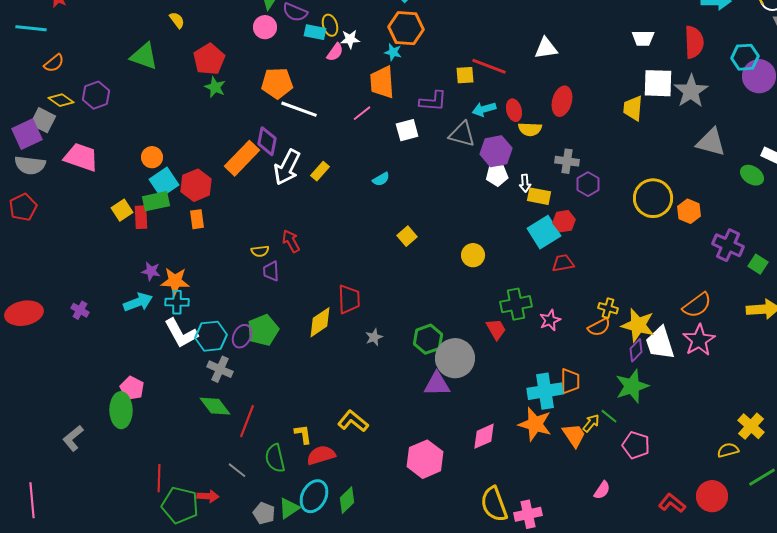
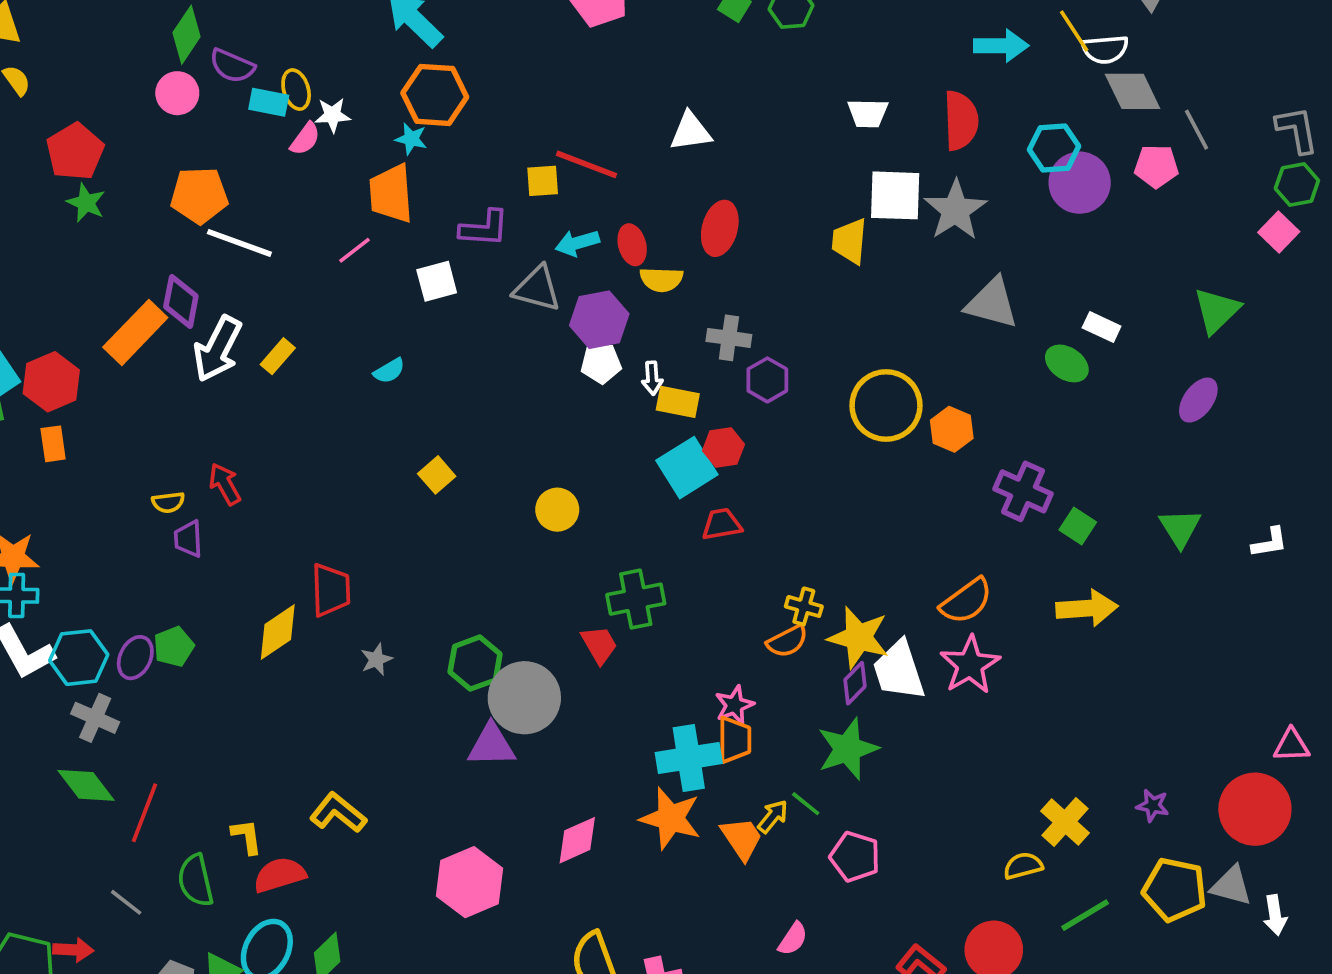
pink star: (550, 320) -> (734, 705), moved
green pentagon: (263, 330) -> (174, 647), size x0.7

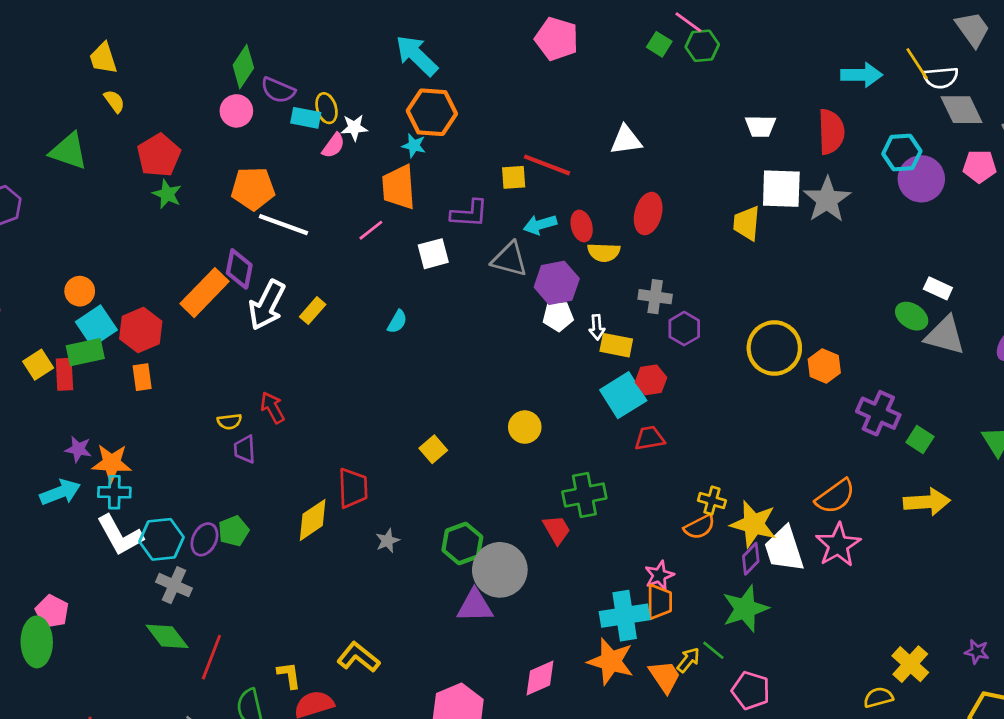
gray triangle: (992, 303) -> (945, 336), moved
cyan semicircle: (389, 371) -> (397, 322), turned -30
yellow square: (437, 475) -> (433, 449), moved

